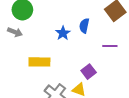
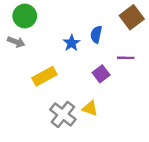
yellow rectangle: (39, 62) -> (44, 76), turned -30
purple square: (89, 72) -> (101, 74), moved

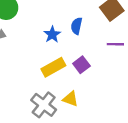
purple line: (126, 58) -> (115, 44), moved
yellow rectangle: (44, 76) -> (53, 67), moved

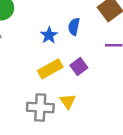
yellow triangle: (70, 99) -> (68, 101), turned 35
gray cross: (44, 105) -> (40, 108), turned -35

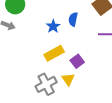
purple square: (79, 66) -> (77, 61), moved
gray cross: (40, 108) -> (46, 84), turned -30

